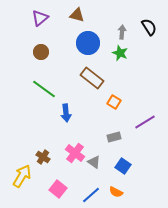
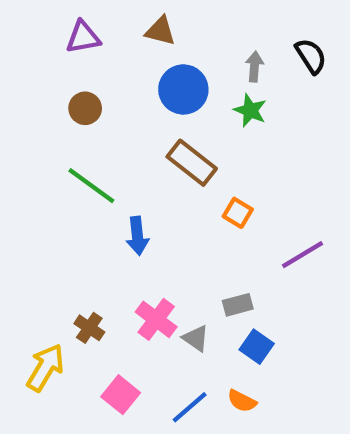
purple triangle: (40, 18) -> (83, 37), turned 30
gray rectangle: (114, 137) -> (238, 305), moved

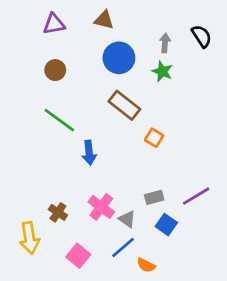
purple line: (303, 255) -> (196, 196), moved
yellow arrow: (45, 368) -> (29, 238), turned 140
orange semicircle: (242, 401) -> (146, 265), moved
blue line: (190, 407) -> (123, 248), moved

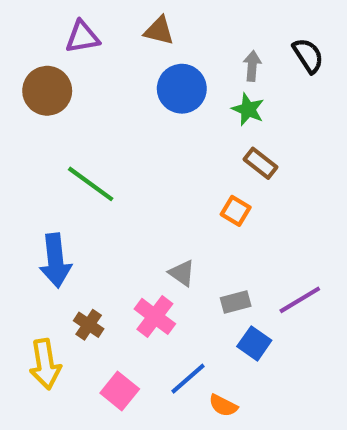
brown circle: (55, 70) -> (47, 91), moved, size x1.5
brown rectangle: (124, 105) -> (260, 163), moved, size x0.7
blue arrow: (89, 153) -> (55, 261), moved, size x1.4
gray triangle: (127, 219) -> (182, 273), moved

